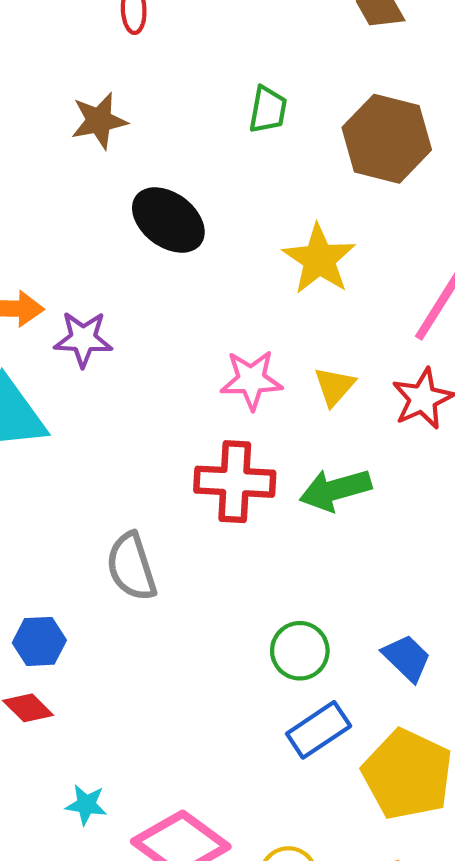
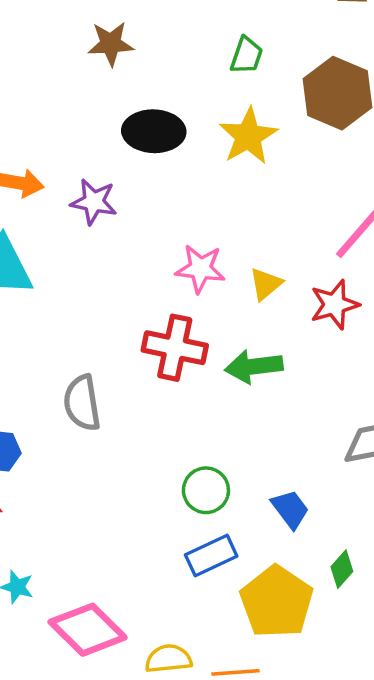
black ellipse: (168, 220) -> (154, 131), turned -44
yellow star: (319, 259) -> (248, 136), moved
purple star: (83, 339) -> (94, 202), moved

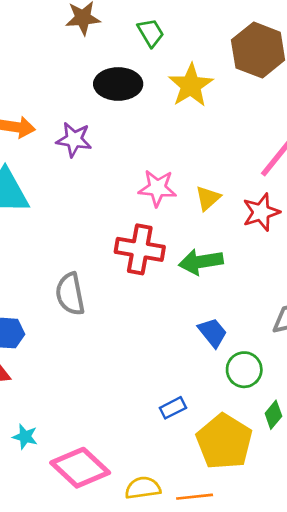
green trapezoid: (246, 55) -> (151, 33), moved, turned -48
green circle: (206, 490) -> (244, 370), moved
blue trapezoid: (290, 509) -> (213, 333), moved
blue rectangle: (211, 556) -> (173, 408), size x0.7

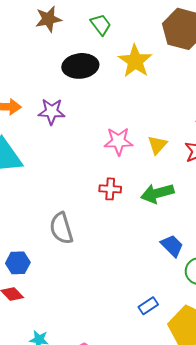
red cross: (140, 249) -> (110, 189), size x0.6

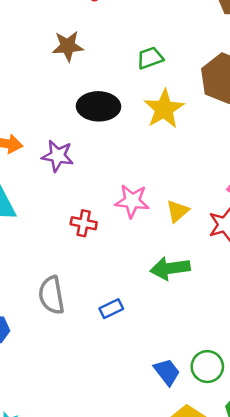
green trapezoid: (101, 25) -> (150, 58), moved, turned -80
red cross: (110, 189) -> (84, 223), moved
blue trapezoid: (172, 246) -> (167, 372), moved
blue rectangle: (148, 306) -> (111, 309), moved

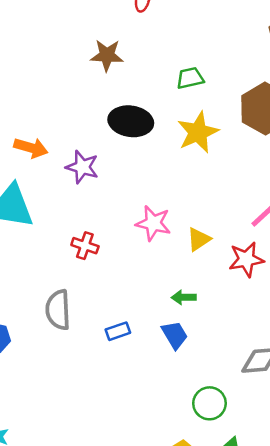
red cross: (84, 223) -> (85, 246), moved
green arrow: (170, 268) -> (184, 297), size x0.6
blue trapezoid: (167, 372) -> (175, 335), moved

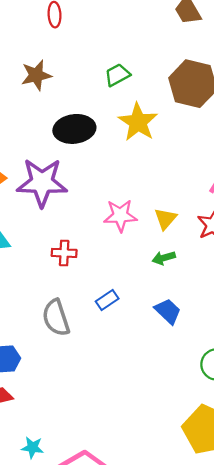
purple star: (82, 167) -> (42, 182), size x1.6
green arrow: (184, 297) -> (164, 258), moved
blue rectangle: (118, 331) -> (107, 300), moved

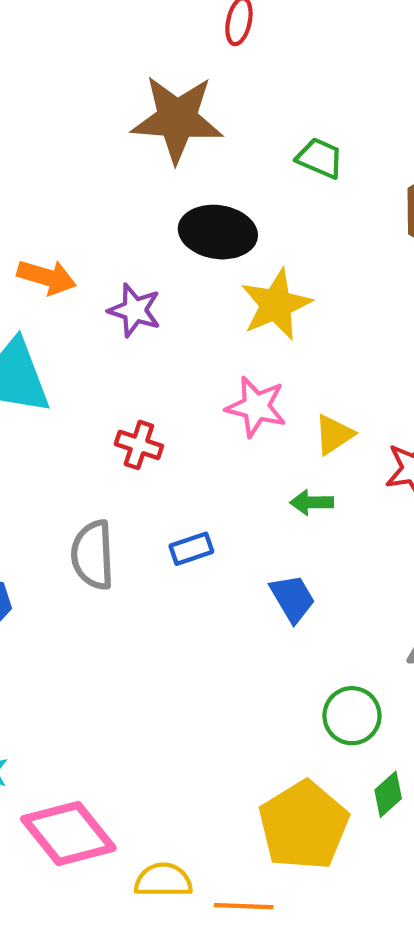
brown star: (36, 75) -> (177, 119), size x1.6
green trapezoid: (117, 75) -> (320, 158), turned 36
yellow star: (138, 122) -> (276, 305), moved
purple star: (42, 182) -> (135, 310), size x0.6

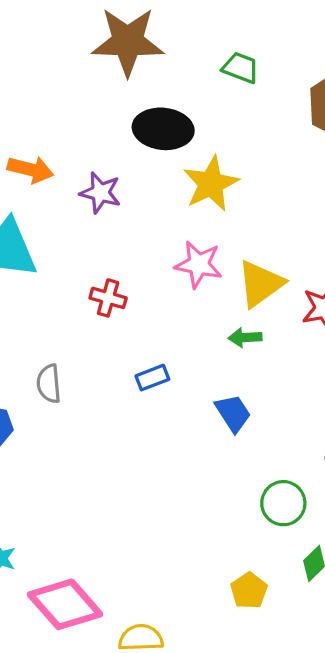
yellow triangle: (334, 435) -> (260, 284), size x1.5
gray semicircle: (93, 555) -> (49, 384), moved, size x0.7
yellow pentagon: (304, 825) -> (249, 591), size x0.5

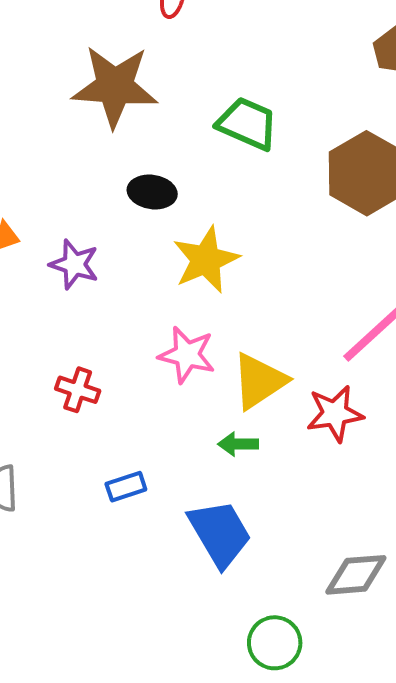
green trapezoid: (241, 68) -> (247, 124), size x1.4
black ellipse: (163, 129) -> (152, 192), size x0.7
blue trapezoid: (233, 413) -> (220, 533), size x1.5

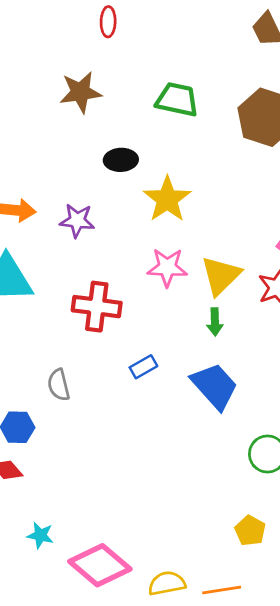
brown star: (115, 86) -> (80, 92), size x0.7
red cross: (78, 390) -> (97, 307), size x1.6
green arrow: (238, 444) -> (215, 322), turned -80

